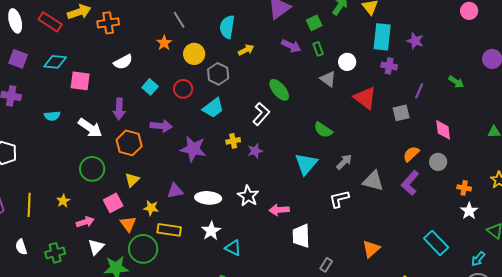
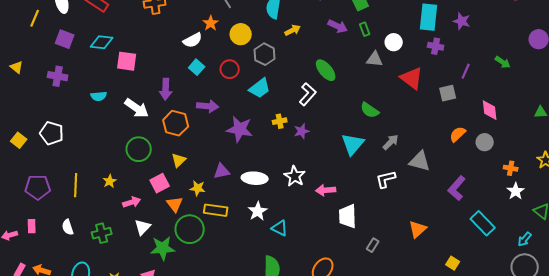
white semicircle: (123, 62) -> (193, 40), moved
gray triangle: (328, 79) -> (375, 59), turned -30
purple L-shape: (410, 183) -> (457, 188), moved

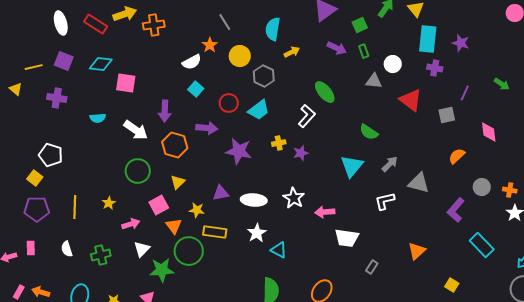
yellow line: (35, 18) -> (34, 67), moved, turned 54
red circle: (230, 69) -> (229, 103), moved
yellow square: (19, 140) -> (35, 178), moved
gray circle: (485, 142) -> (482, 187), moved
white trapezoid: (348, 216) -> (347, 238), turned -80

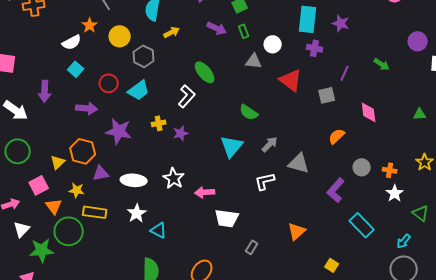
orange hexagon: (175, 145) -> (83, 151), moved

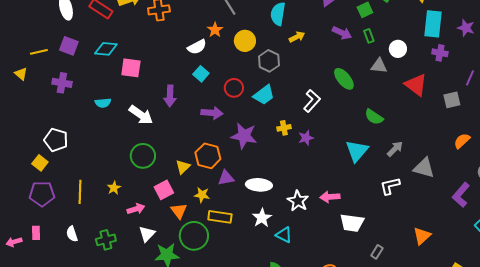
green ellipse: (205, 72) -> (344, 79), moved
white star: (174, 178) -> (298, 201), moved

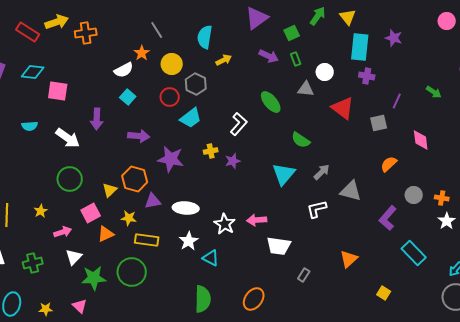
purple star: (466, 28) -> (394, 38), moved
red circle: (234, 88) -> (170, 97), moved
orange triangle: (179, 211) -> (106, 234), turned 42
green circle: (194, 236) -> (132, 272), moved

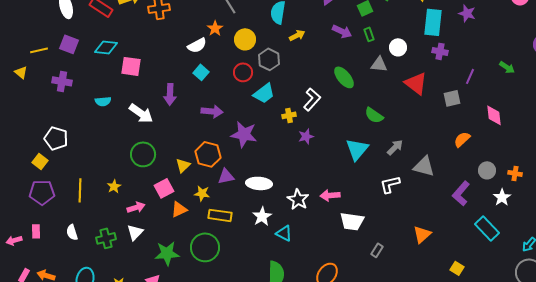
yellow cross: (211, 151) -> (289, 115), moved
white star: (447, 221) -> (502, 197), moved
white triangle: (74, 257) -> (135, 232), moved

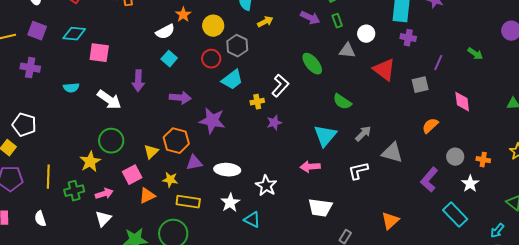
yellow star: (114, 186) -> (90, 162), moved, size x1.5
pink arrow: (330, 195) -> (310, 167), moved
green cross: (106, 238) -> (74, 191), moved

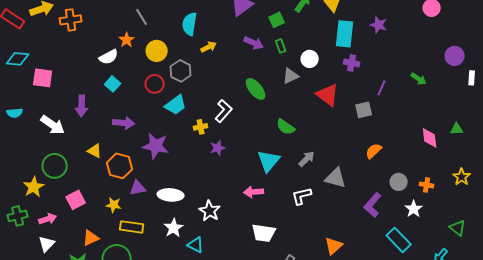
gray triangle: (347, 51) -> (291, 76), turned -30
pink diamond: (462, 102) -> (430, 138), moved
yellow triangle: (151, 152) -> (95, 151), moved, turned -49
orange triangle: (147, 196) -> (91, 238), moved

